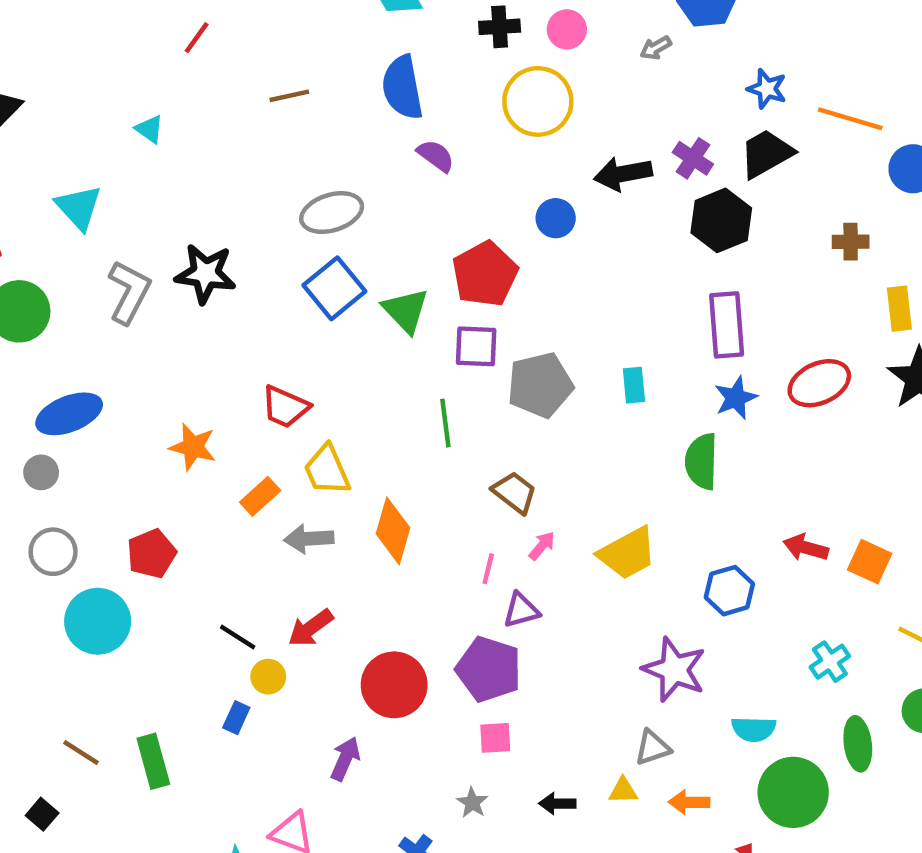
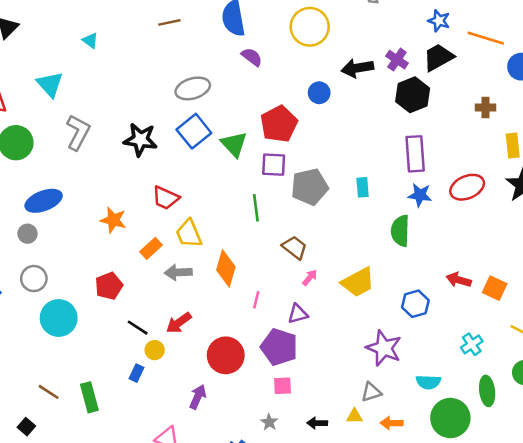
black star: (206, 274) -> (140, 140), moved
blue star: (736, 398) -> (420, 195), turned 30
red pentagon: (152, 554) -> (109, 286), moved
pink line: (488, 569) -> (256, 300), moved

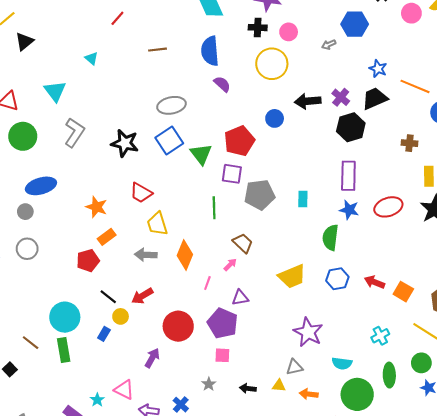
orange rectangle: (151, 248) -> (107, 237), moved
pink arrow: (310, 278) -> (230, 265), moved
blue hexagon: (415, 304) -> (337, 279), moved
cyan circle: (59, 318) -> (65, 317), moved

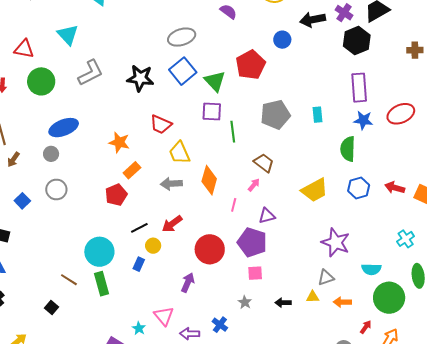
gray L-shape: (74, 133) -> (91, 73), turned 36
purple square: (232, 174) -> (212, 112), moved
black line: (108, 297) -> (139, 228), turned -60
pink triangle: (124, 390) -> (164, 316), turned 30

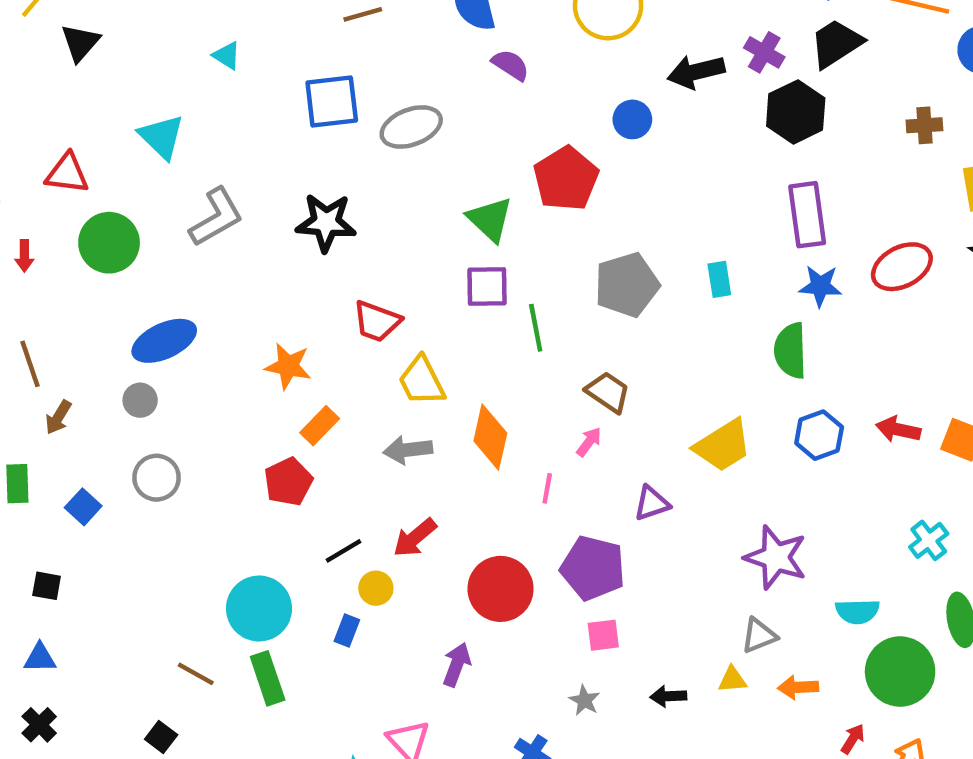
blue square: (183, 71) -> (332, 102), moved, turned 36
purple triangle: (267, 216) -> (652, 503), moved

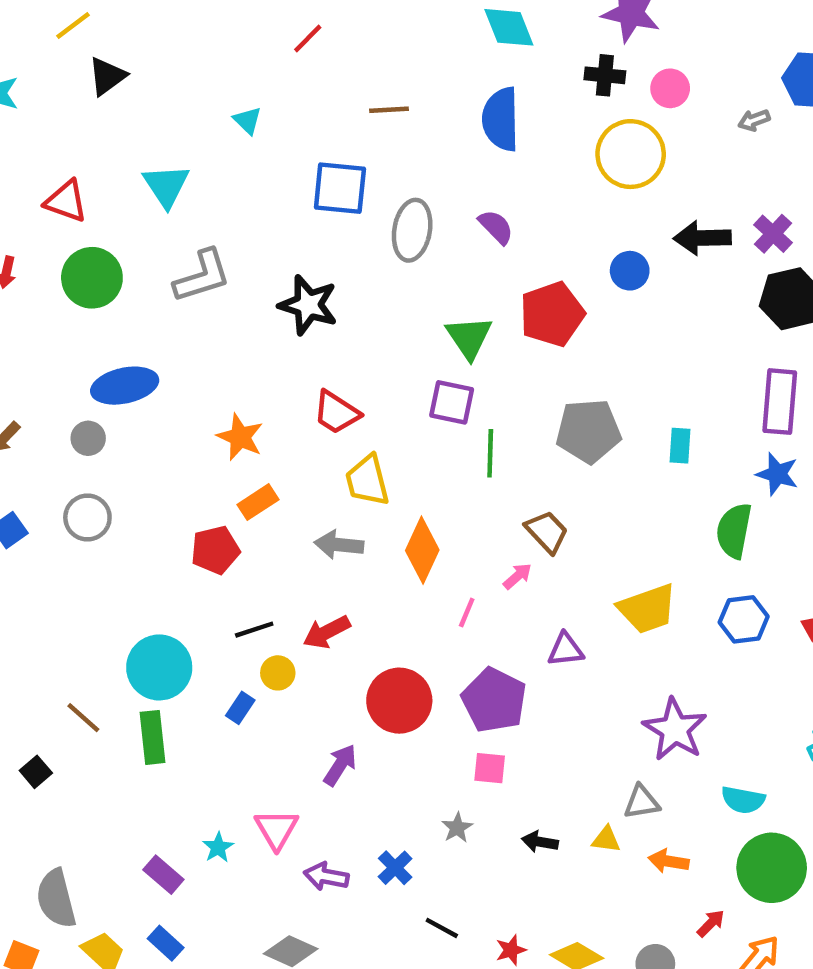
purple semicircle: (511, 65) -> (496, 227), moved
gray ellipse: (411, 127) -> (412, 230), turned -72

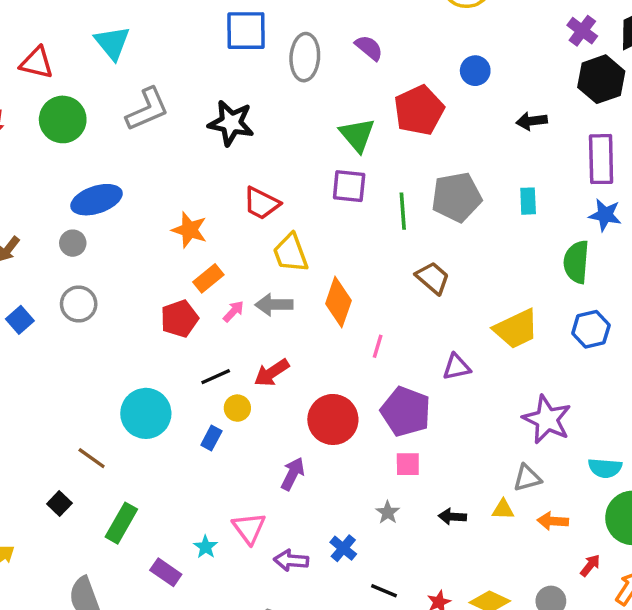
black arrow: (702, 238) -> (532, 121), moved, size x0.7
green line: (490, 453) -> (403, 211), moved
pink arrow: (517, 576) -> (233, 311), moved
green rectangle: (153, 737) -> (121, 523), moved, turned 42

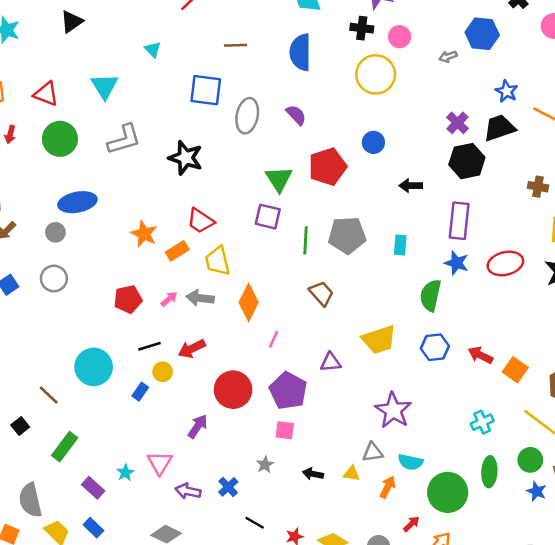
orange rectangle: (208, 278) -> (177, 251), moved
cyan semicircle: (605, 468) -> (410, 462), moved
orange arrow: (553, 521) -> (388, 487), turned 105

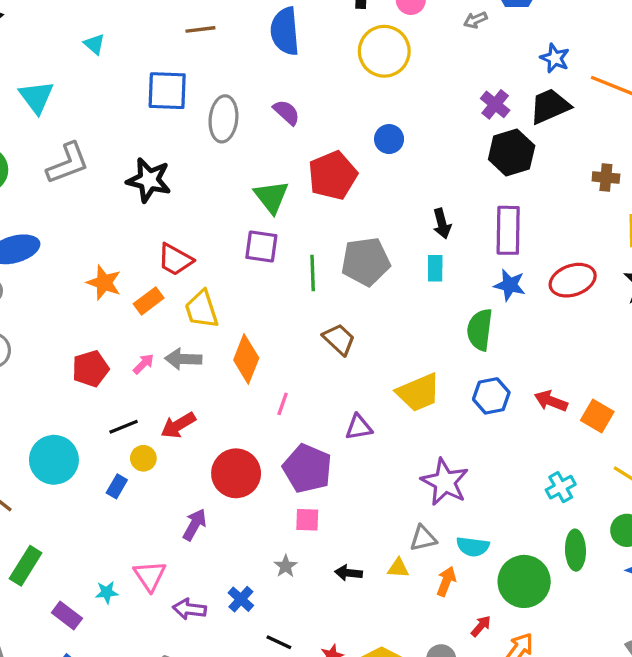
black arrow: (411, 186) -> (442, 224), moved, turned -100
cyan star: (125, 473) -> (107, 592), turned 30

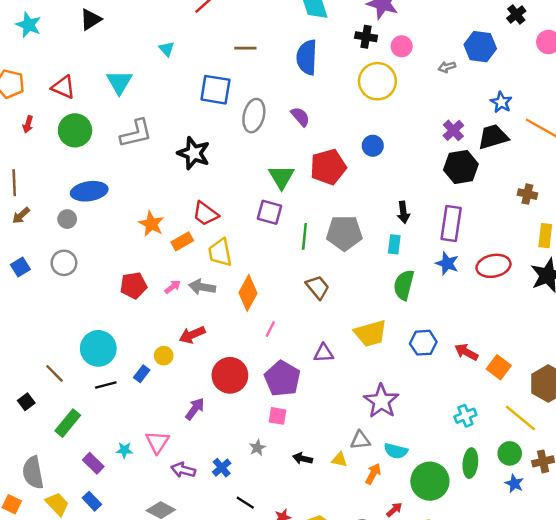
green semicircle: (480, 330) -> (404, 285), moved
black line: (124, 427) -> (106, 385), moved

